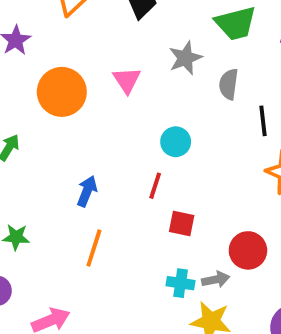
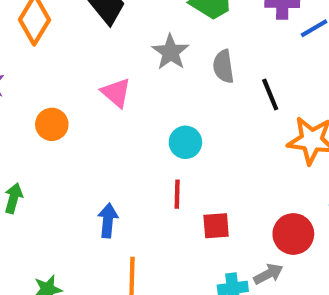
orange circle: (62, 92) -> (52, 124), size x0.6

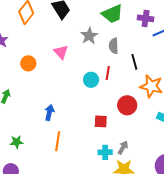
red line: (177, 194) -> (108, 73), moved
red circle: (293, 234) -> (127, 105), moved
gray arrow: (268, 274) -> (123, 148), turned -40

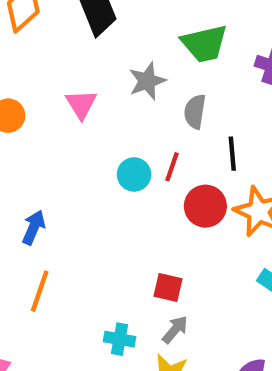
red circle: (127, 105) -> (205, 206), moved
red square: (101, 121) -> (168, 287), moved
cyan cross: (105, 152) -> (120, 339), moved

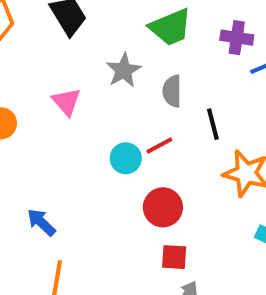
red line: (172, 167) -> (159, 145), turned 52
red circle: (205, 206) -> (163, 207), moved
blue arrow: (33, 227) -> (41, 222), turned -60

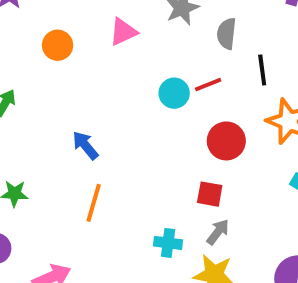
pink triangle: (66, 102) -> (123, 32), turned 40
red circle: (163, 207) -> (226, 141), moved

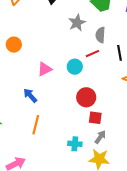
pink triangle: (123, 32) -> (45, 69), moved
red line: (208, 85) -> (92, 54), moved
red circle: (226, 141) -> (86, 97), moved

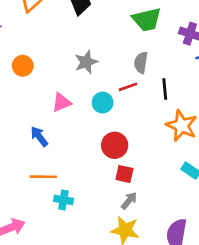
gray star: (77, 23) -> (86, 62), moved
orange line: (36, 125) -> (43, 177), turned 72
cyan cross: (75, 144) -> (63, 200), moved

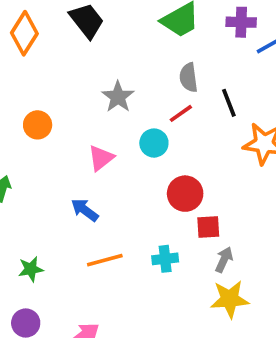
cyan cross: (63, 200) -> (165, 259), moved

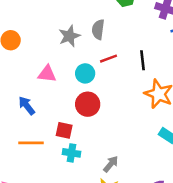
gray semicircle: (189, 77) -> (98, 29), moved
pink triangle: (101, 158) -> (47, 74), turned 30
red circle: (185, 194) -> (88, 104), moved
red square: (208, 227) -> (64, 130), moved

